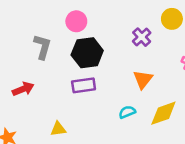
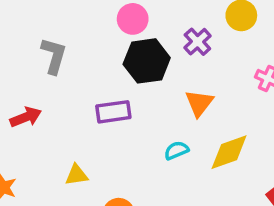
pink circle: (76, 21) -> (133, 19), moved
black hexagon: (87, 53) -> (147, 61), moved

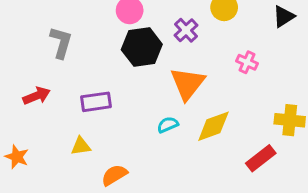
orange triangle: (199, 103) -> (188, 84), size x1.4
purple rectangle: (113, 112) -> (96, 102), moved

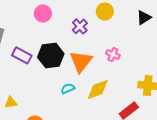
black hexagon: (142, 47) -> (51, 55), moved
pink cross: (247, 62) -> (113, 54), moved
purple rectangle: (96, 102) -> (22, 55), moved, turned 36

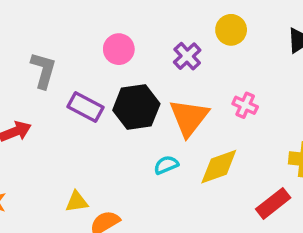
pink circle: (43, 13) -> (119, 49), moved
yellow triangle: (11, 102) -> (77, 202), moved

